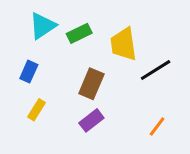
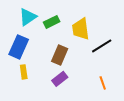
blue rectangle: (29, 72) -> (19, 47), size x1.6
yellow rectangle: (36, 110) -> (24, 72), turned -40
orange line: (157, 127) -> (103, 83), turned -56

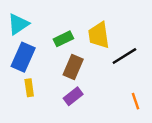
cyan triangle: (28, 17) -> (18, 24), moved
green rectangle: (52, 22) -> (63, 39), moved
orange line: (103, 83) -> (135, 101), moved

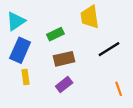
yellow trapezoid: (99, 35) -> (90, 17), moved
brown rectangle: (73, 67) -> (64, 59), turned 54

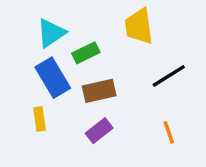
cyan triangle: (16, 21) -> (51, 33), moved
blue rectangle: (20, 50) -> (53, 78), moved, turned -55
orange line: (119, 89) -> (169, 132), moved

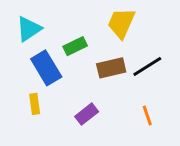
yellow trapezoid: (139, 26) -> (121, 23), turned 32
cyan triangle: (51, 33) -> (29, 29), moved
brown rectangle: (99, 91) -> (111, 68), moved

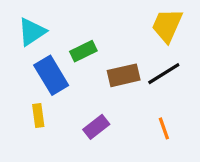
yellow trapezoid: (121, 23) -> (167, 25), moved

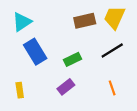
green rectangle: (83, 51) -> (73, 59), moved
brown rectangle: (124, 75) -> (85, 21), moved
yellow rectangle: (38, 116) -> (20, 90), moved

